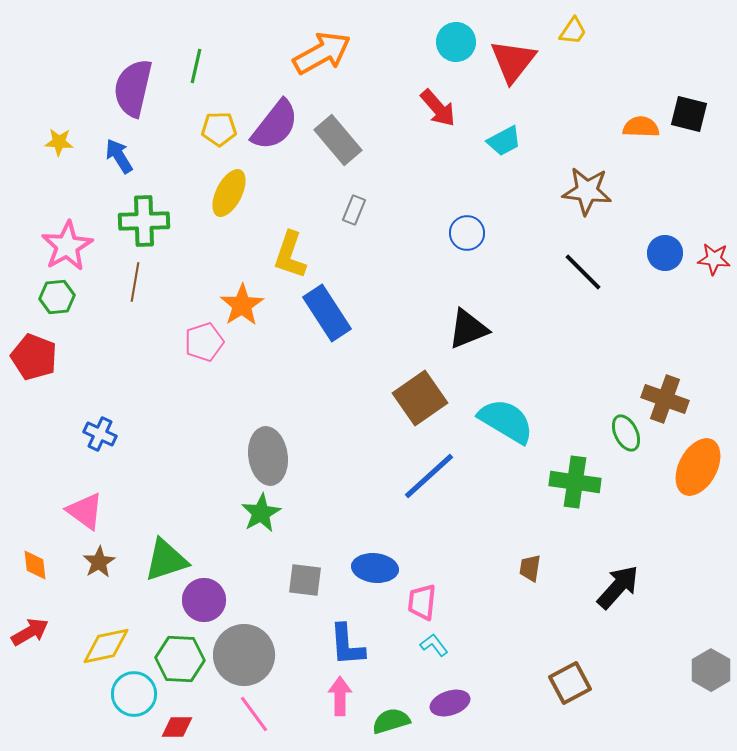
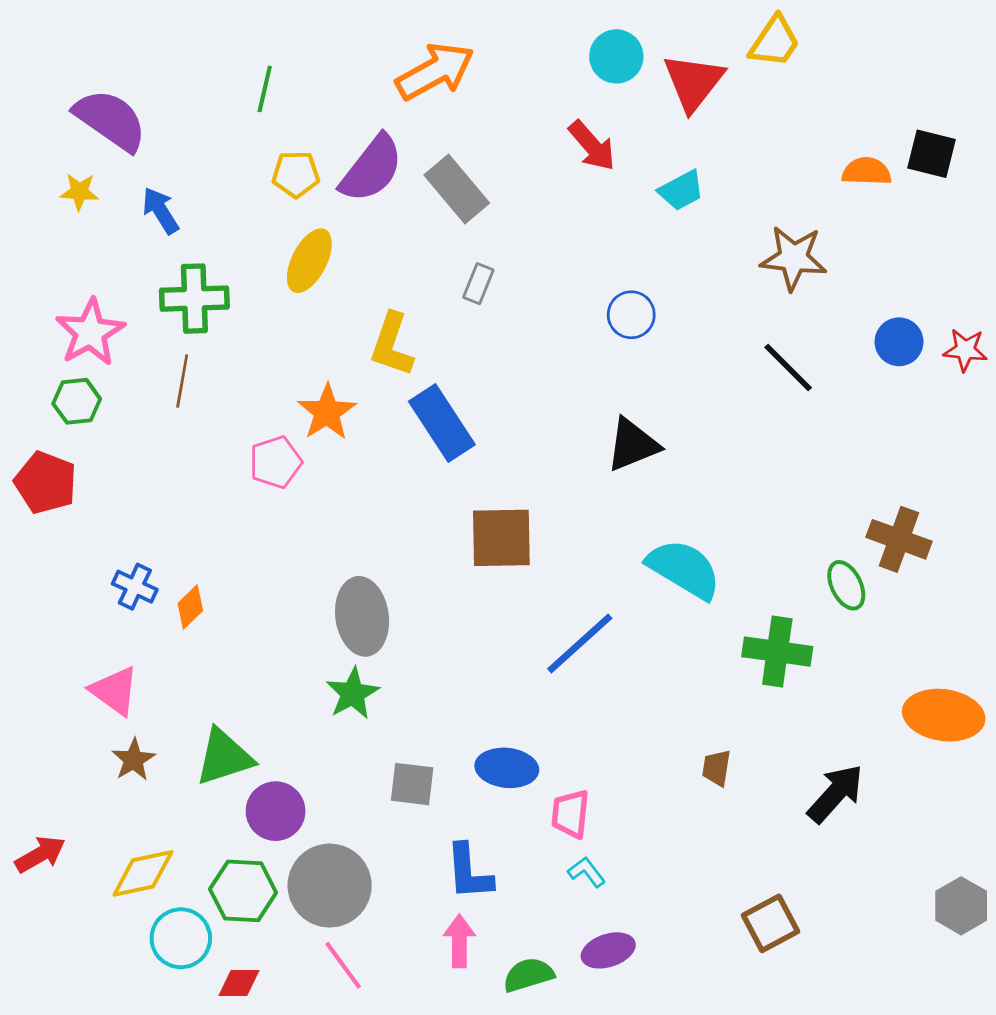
yellow trapezoid: (573, 31) -> (775, 42), size x1.4
purple semicircle: (133, 88) -> (111, 120), moved, turned 112
brown square: (420, 398) -> (501, 538), moved, turned 34
orange ellipse: (698, 467) -> (944, 715), moved, turned 70
orange diamond: (35, 565) -> (190, 607), moved, turned 52

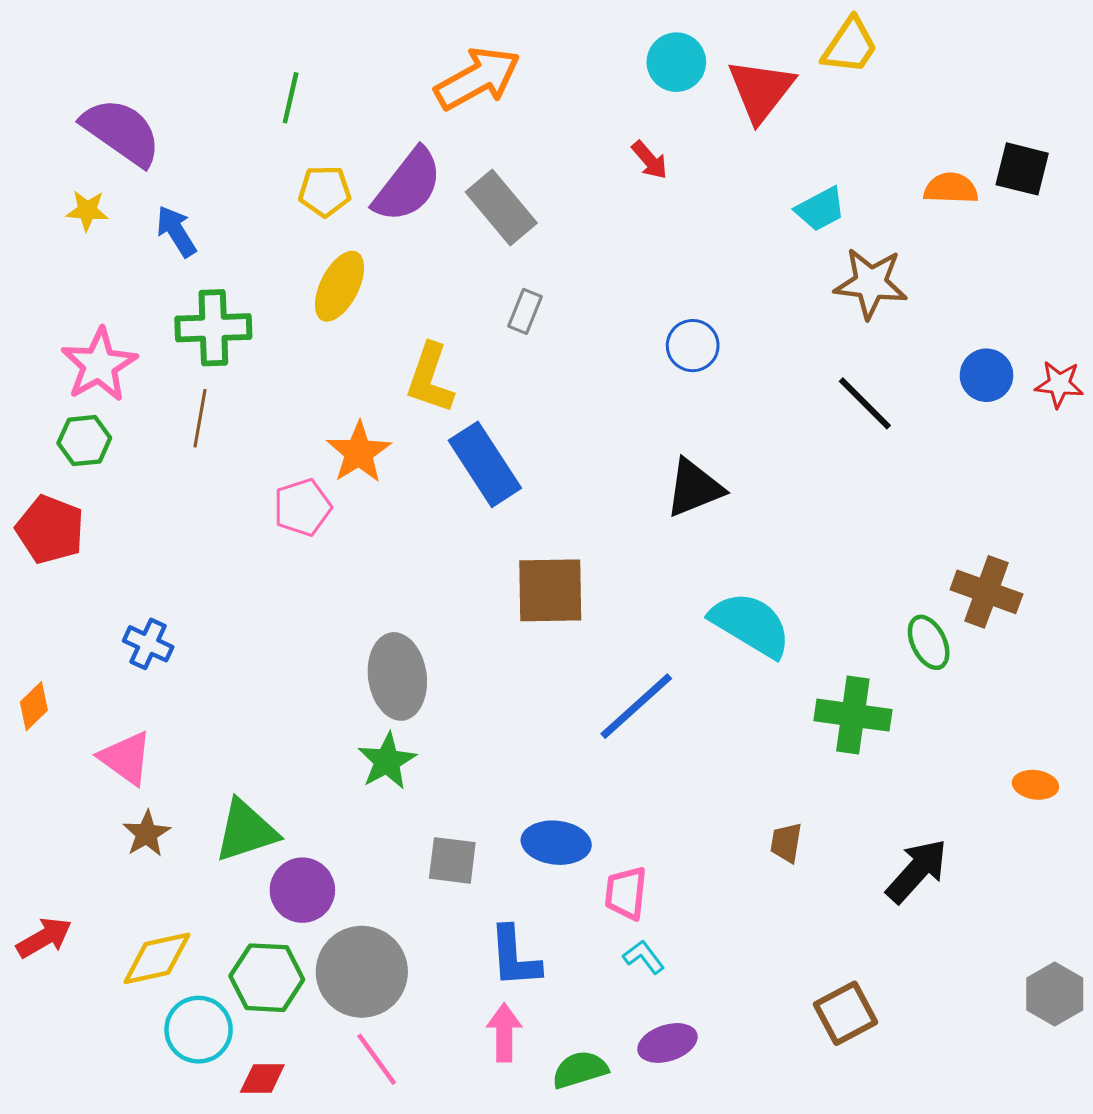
red arrow: (592, 146) -> (650, 160), size x0.7
cyan trapezoid: (681, 190) -> (820, 209), moved
orange diamond: (190, 607) -> (34, 706), moved
orange ellipse: (944, 715) -> (1035, 785), size x0.5

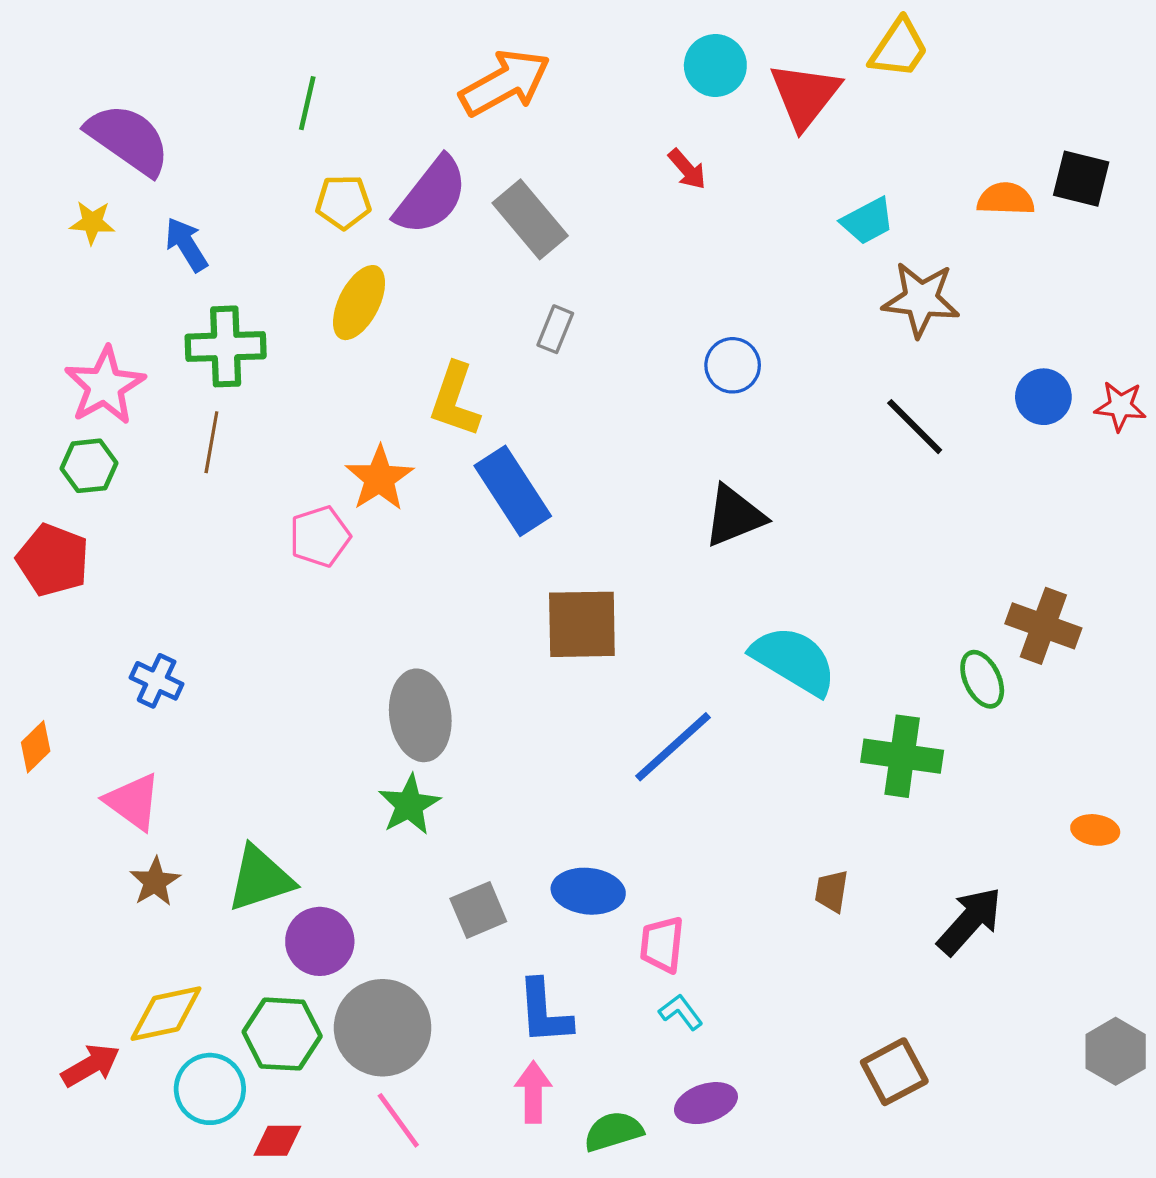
gray square: (452, 860) -> (478, 910), turned -30
red arrow: (44, 938) -> (91, 1065), moved

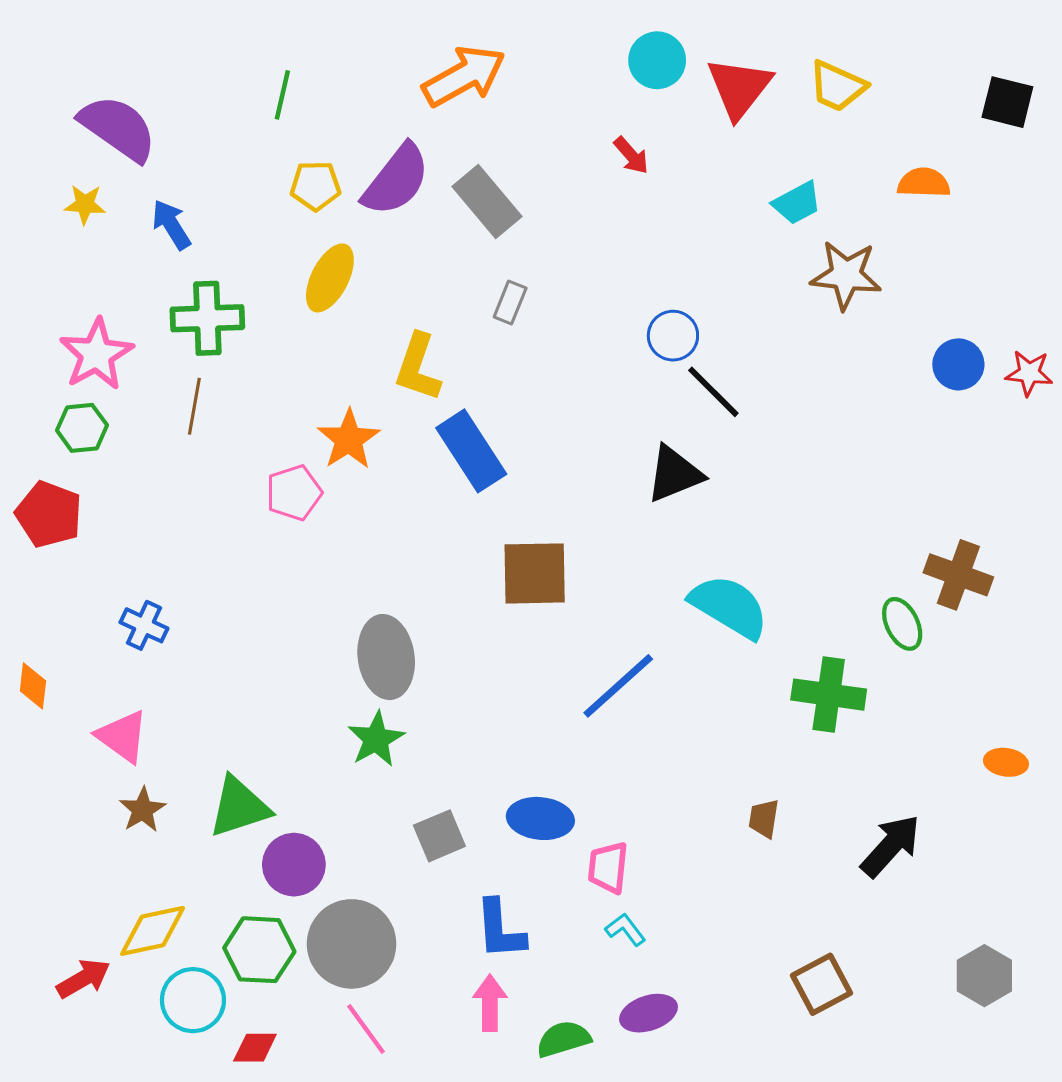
yellow trapezoid: (899, 48) -> (837, 86), moved, turned 80
black square: (1081, 179) -> (1007, 102), moved
black line: (915, 427) -> (713, 392), moved
orange diamond: (36, 747) -> (33, 686), turned -39
gray hexagon: (1116, 1051) -> (984, 976), moved

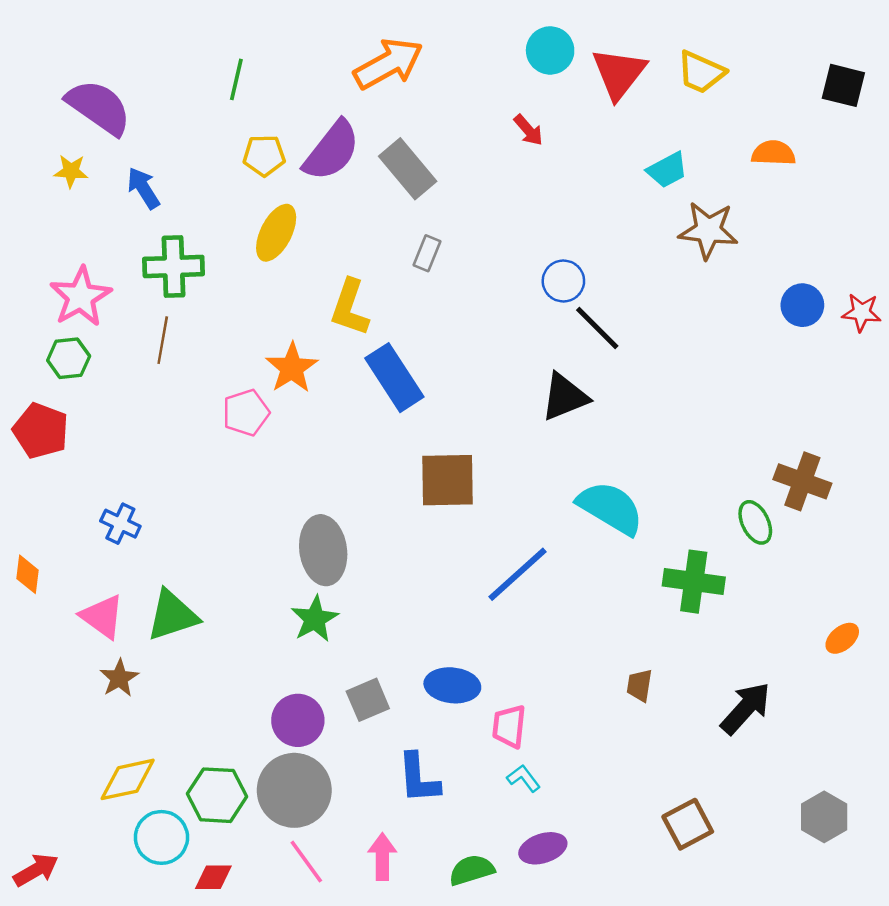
orange ellipse: (1006, 762) -> (842, 638), turned -48
green triangle: (239, 807) -> (172, 615), moved
purple circle: (294, 865) -> (298, 720), moved
red arrow: (83, 978) -> (36, 870), moved
pink arrow: (490, 1003) -> (382, 857), moved

